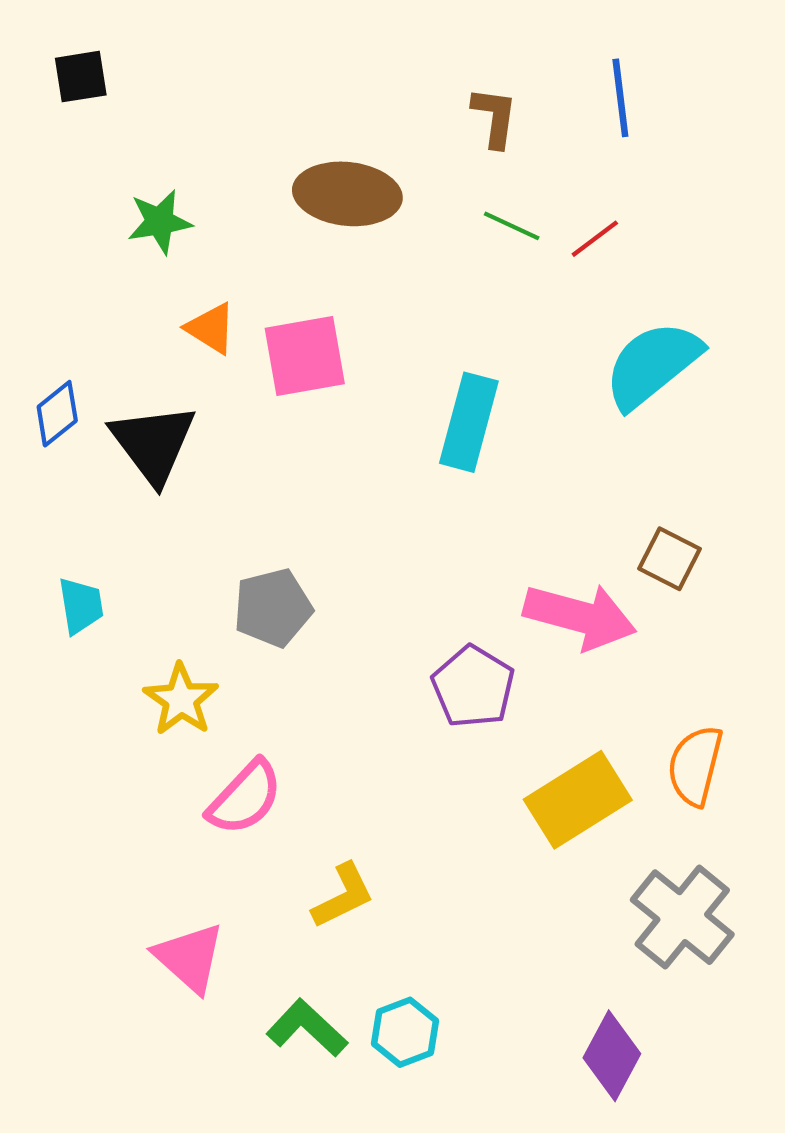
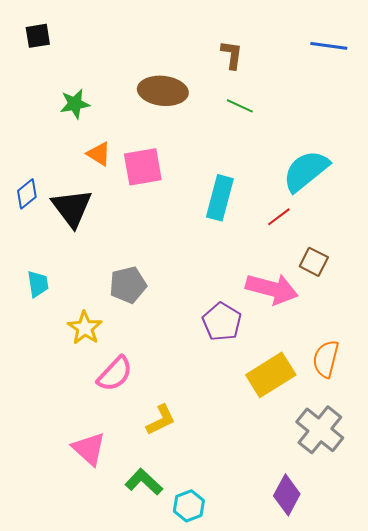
blue line: (620, 98) -> (329, 46), moved, turned -75
red line: (595, 239) -> (279, 217), moved
cyan hexagon: (405, 1032) -> (189, 506), moved

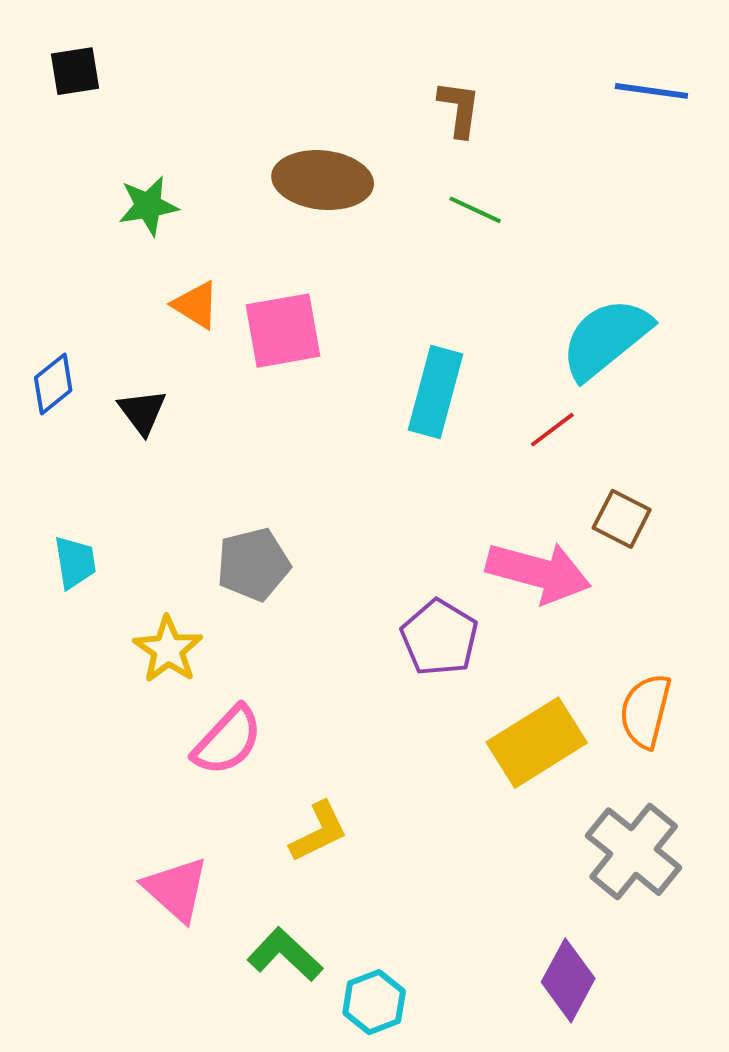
black triangle: (72, 208) -> (142, 412), size x0.6

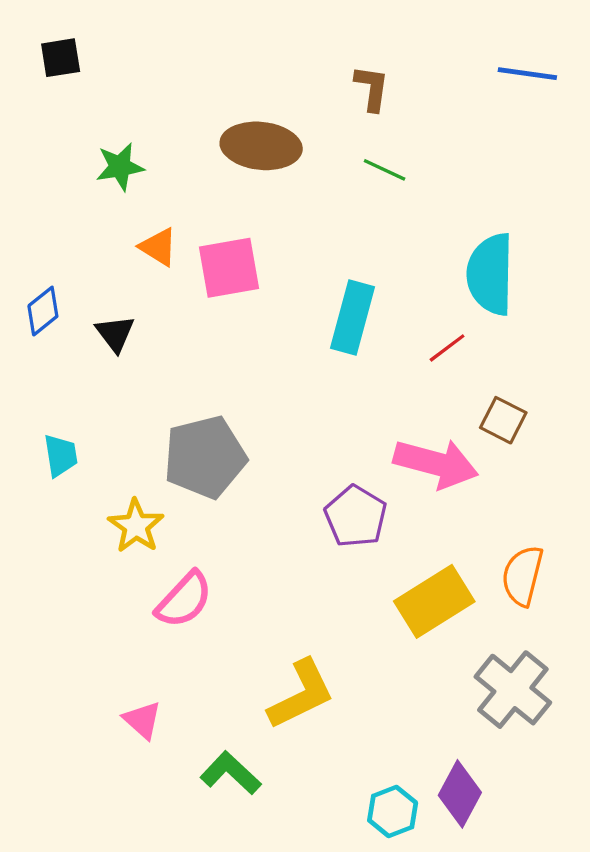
cyan semicircle: (606, 339) -> (490, 274), turned -50
gray pentagon: (253, 564) -> (205, 457), size x1.4
yellow L-shape: (319, 832) -> (301, 694), moved, size x1.4
pink triangle: (176, 889) -> (142, 720), size x0.7
cyan hexagon: (374, 1002) -> (393, 811), moved

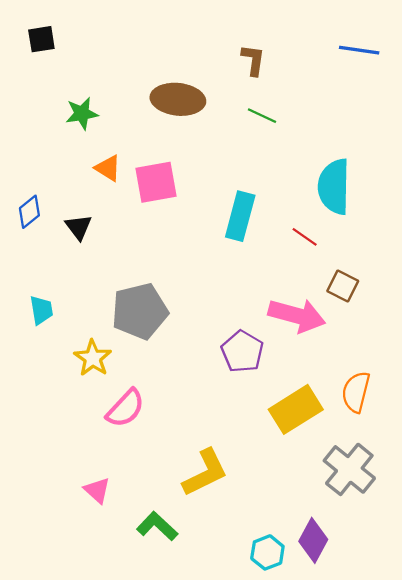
red line: (447, 348) -> (305, 237), turned 72

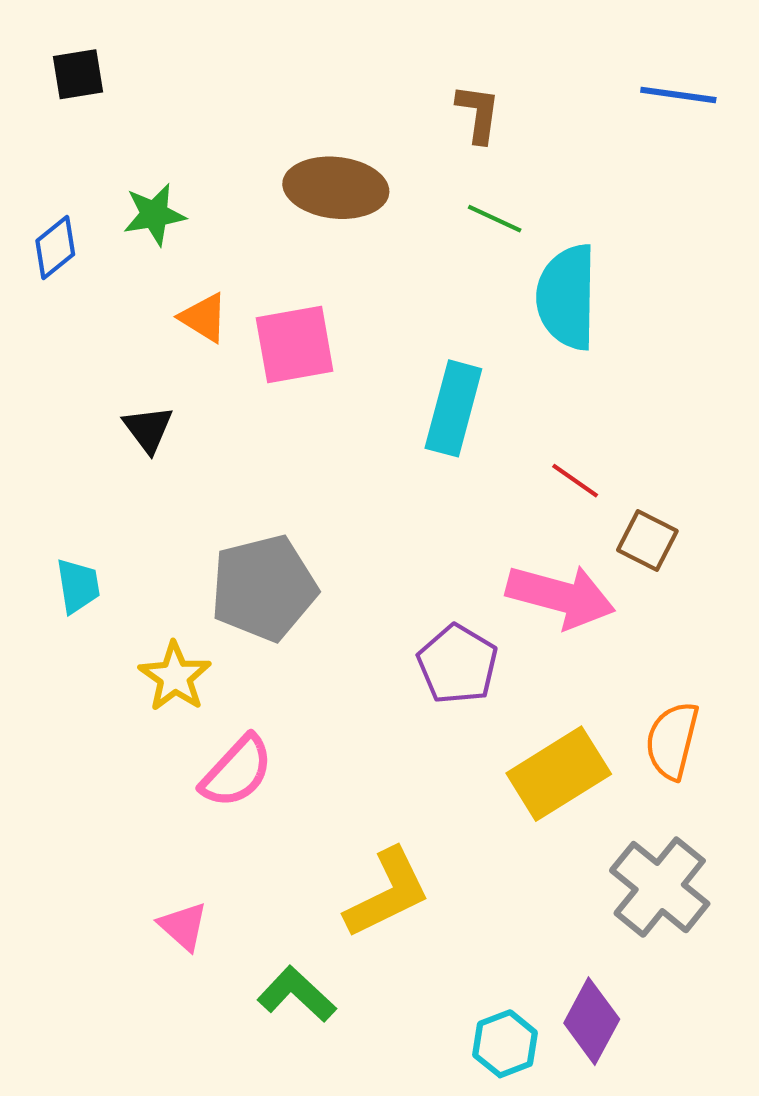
cyan semicircle: (334, 187) -> (567, 297), moved
blue diamond: (29, 212) -> (55, 248), moved
red line: (305, 237) -> (575, 481), moved

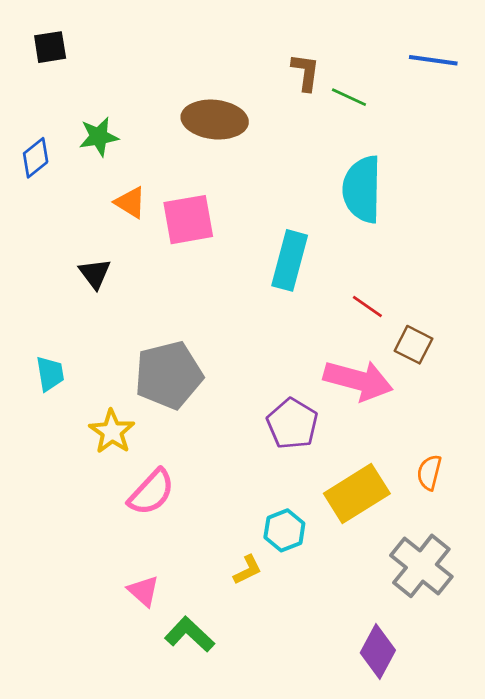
green line: (495, 219) -> (349, 97), moved
orange semicircle: (672, 741) -> (429, 472), size x0.7
yellow L-shape: (387, 893) -> (248, 570), size x0.5
pink triangle: (183, 926) -> (144, 591), moved
cyan hexagon: (505, 1044) -> (284, 530), moved

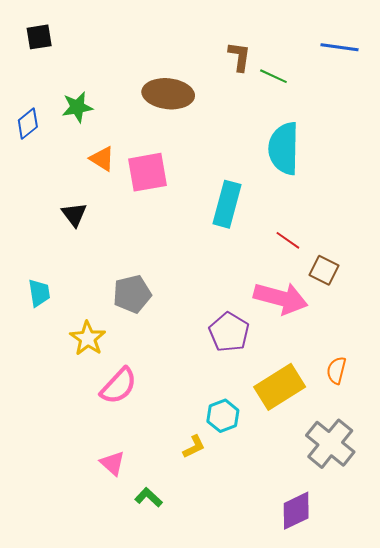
gray pentagon: (169, 375) -> (132, 294), size x0.7
green L-shape: (190, 634) -> (149, 497), size x0.7
purple diamond: (378, 652) -> (296, 511), turned 36

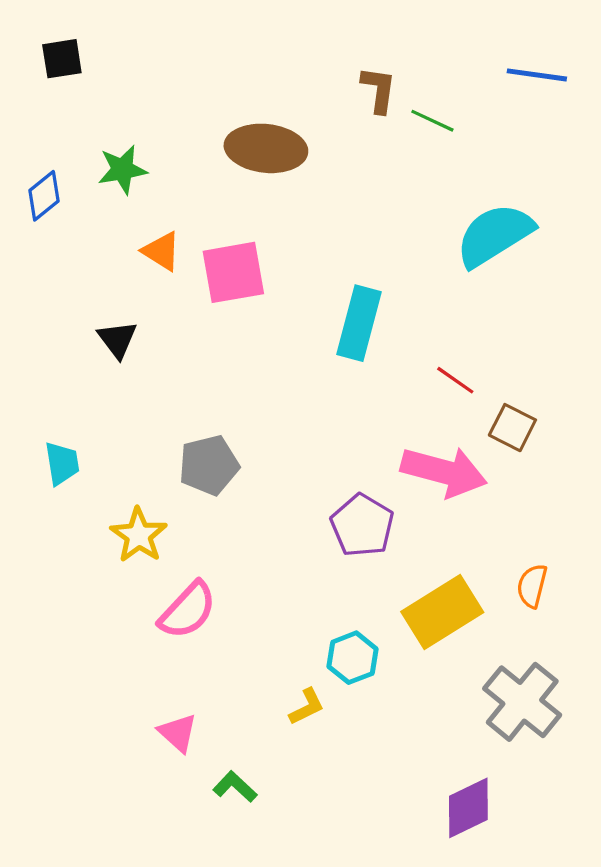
cyan semicircle: (284, 148) -> (494, 235), moved, turned 57

